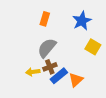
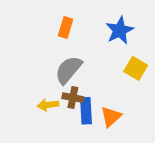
brown cross: (50, 67) -> (73, 98), turned 32
blue rectangle: (59, 76) -> (86, 111), turned -54

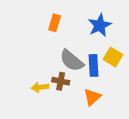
gray semicircle: (68, 70) -> (72, 61), moved, turned -90
blue rectangle: (86, 111) -> (93, 65), moved

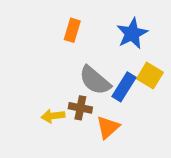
blue rectangle: (93, 65) -> (124, 87), turned 35
orange triangle: (92, 97) -> (108, 127), moved

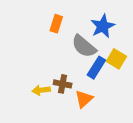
gray semicircle: (95, 80) -> (84, 46), moved

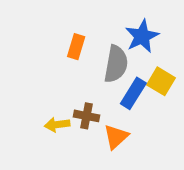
orange rectangle: (56, 24) -> (76, 47), moved
gray semicircle: (84, 46) -> (116, 64), turned -120

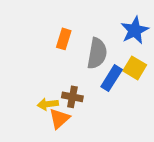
blue star: (142, 36) -> (135, 30), moved
orange triangle: (116, 137) -> (59, 119), moved

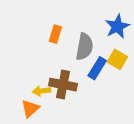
brown cross: (72, 97) -> (63, 85), size x1.5
orange triangle: (59, 119) -> (30, 109), moved

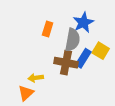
blue star: (117, 26) -> (83, 22), moved
brown cross: (63, 85) -> (66, 63), moved

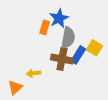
blue star: (83, 22) -> (59, 18), moved
orange triangle: (26, 93) -> (15, 88), moved

